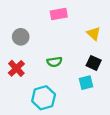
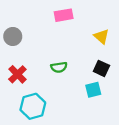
gray circle: (21, 37) -> (13, 36), moved
cyan hexagon: (44, 98) -> (33, 106), moved

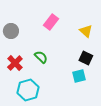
pink rectangle: (64, 15) -> (51, 22), moved, turned -42
green semicircle: (59, 67) -> (41, 57), moved, turned -128

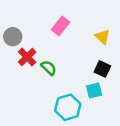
red cross: (15, 63) -> (27, 57), moved
cyan hexagon: (28, 90) -> (68, 107), moved

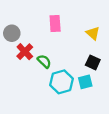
pink rectangle: (61, 26) -> (55, 23), turned -42
cyan hexagon: (68, 107) -> (62, 82), moved

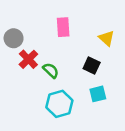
black square: (93, 62) -> (92, 66), moved
cyan hexagon: (62, 82) -> (59, 104), moved

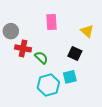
red cross: (28, 59) -> (23, 48), turned -35
cyan square: (98, 94) -> (70, 77), moved

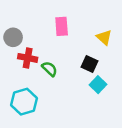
cyan square: (70, 77) -> (98, 85), moved, turned -32
cyan hexagon: (48, 85) -> (24, 102), moved

